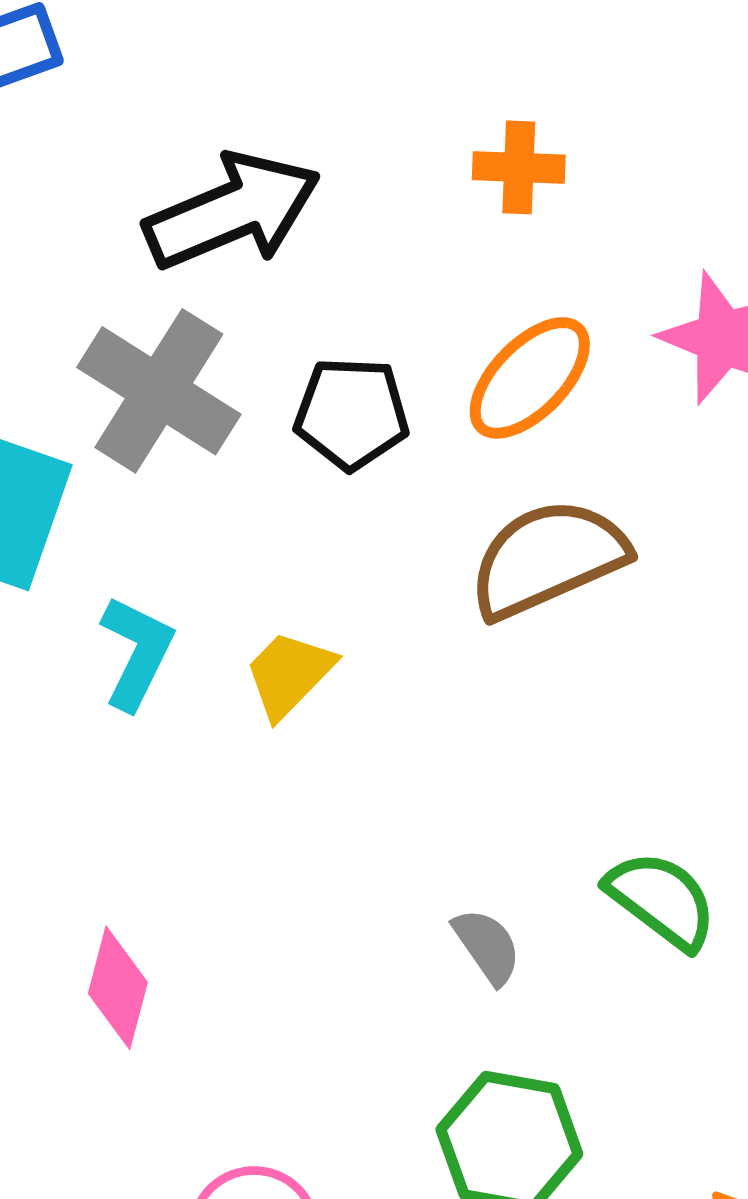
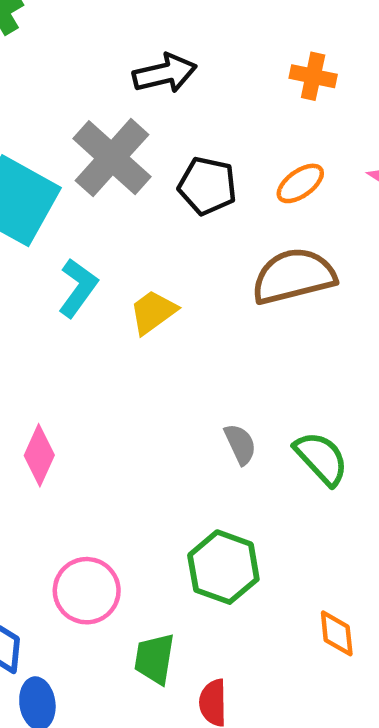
black arrow: (232, 211) -> (165, 73), size x0.7
orange ellipse: (530, 378) -> (300, 183), size x0.7
gray semicircle: (487, 946) -> (240, 444), moved

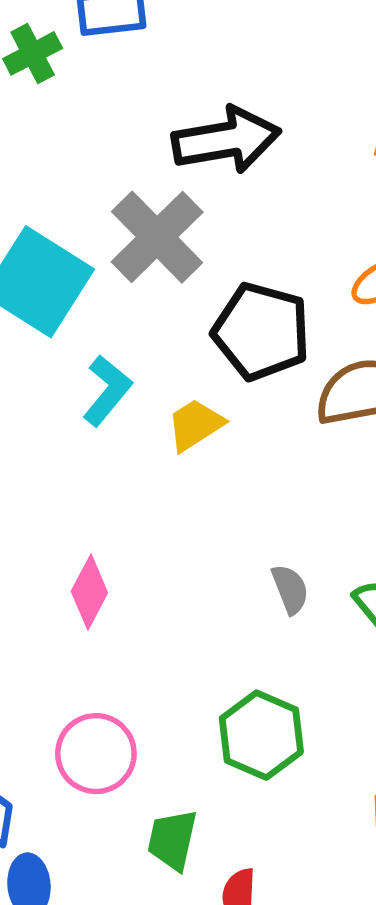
black arrow: (165, 73) -> (226, 140), size x1.4
black pentagon: (207, 186) -> (261, 331), moved, size x1.4
pink diamond: (39, 455) -> (89, 592), moved

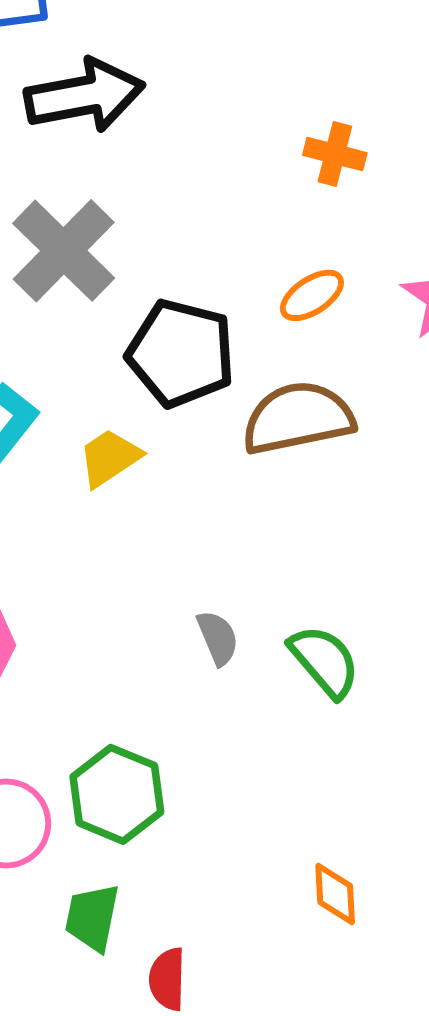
black arrow: (226, 140) -> (85, 96), moved
green hexagon: (261, 735) -> (117, 794), moved

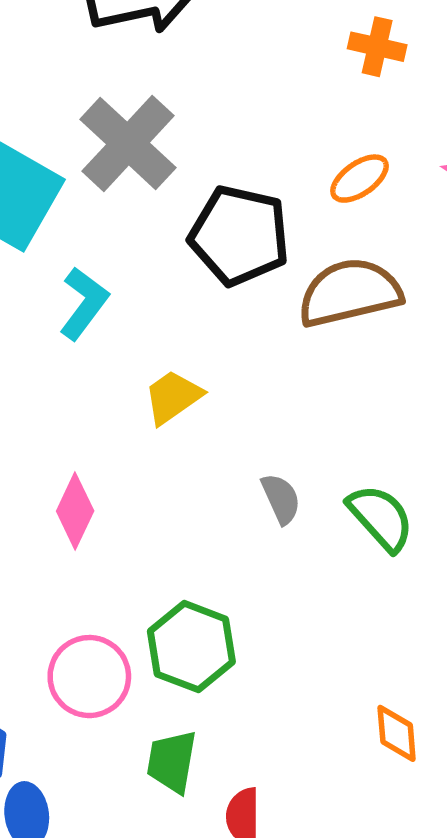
yellow trapezoid: (110, 458) -> (173, 397), moved

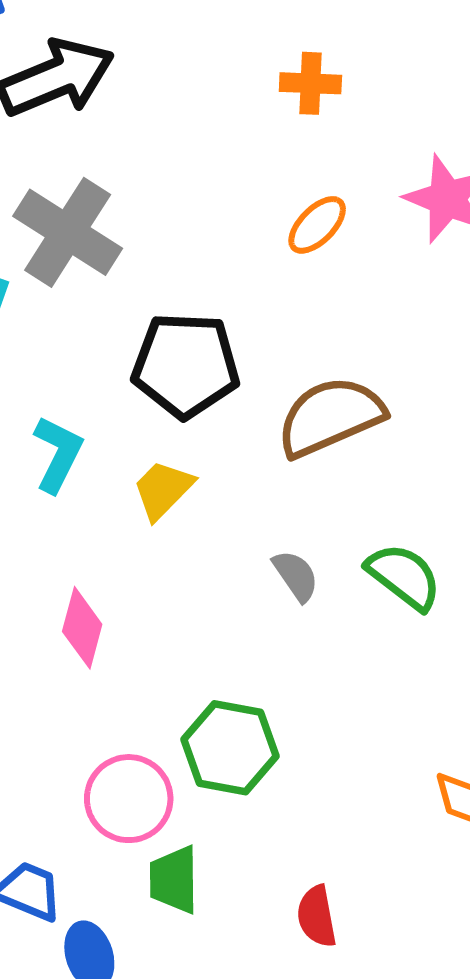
black pentagon: (239, 236) -> (186, 365), moved
brown semicircle: (350, 293) -> (330, 417), moved
cyan L-shape: (84, 303) -> (58, 454), moved
green trapezoid: (172, 762) -> (174, 880), moved

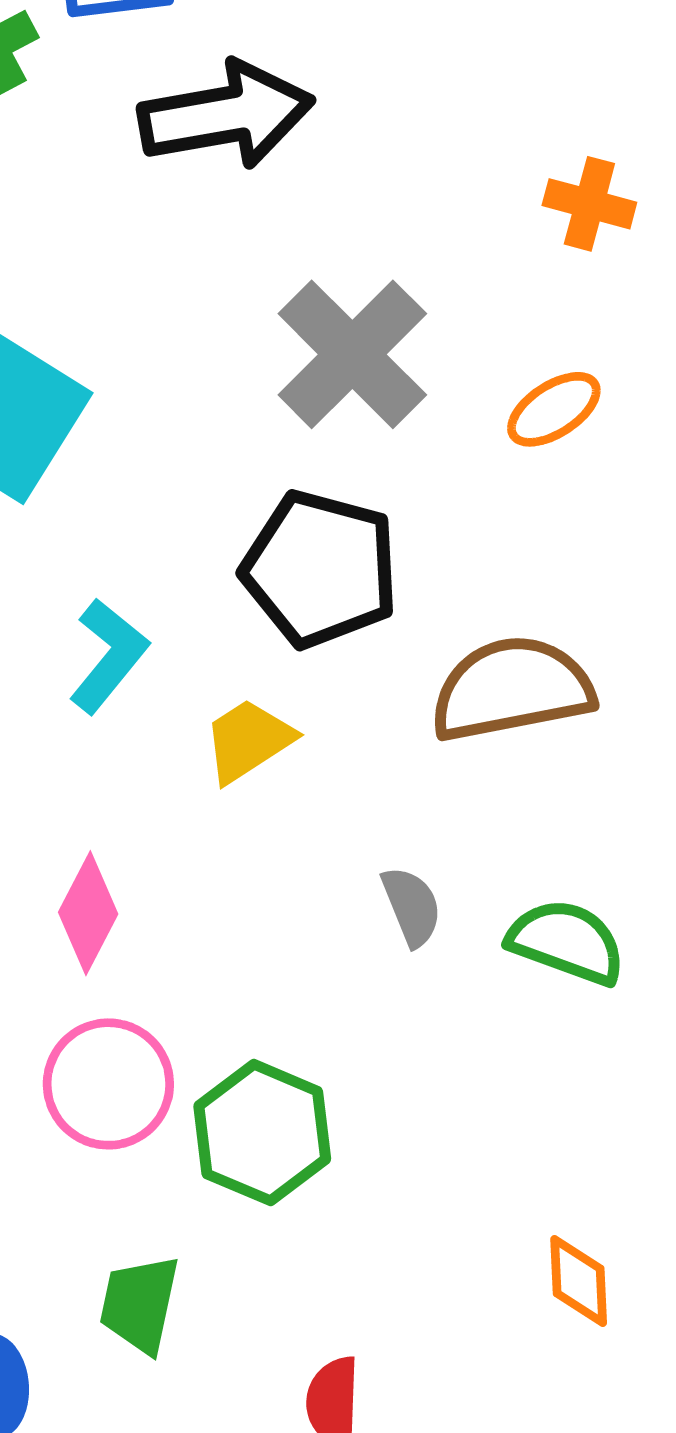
gray cross: (68, 232) -> (352, 354), moved
green semicircle: (404, 576) -> (567, 942), turned -30
pink circle: (129, 799) -> (108, 1084), moved

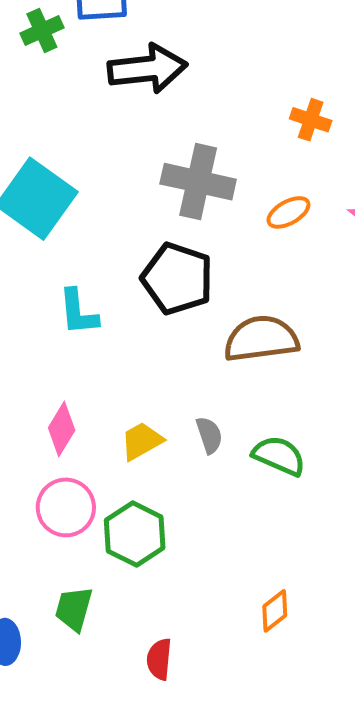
gray cross: (352, 354) -> (198, 182), turned -36
cyan L-shape: (109, 656) -> (78, 312), turned 132
yellow trapezoid: (248, 741) -> (142, 441), moved
orange diamond: (579, 1281) -> (275, 611), turned 51

